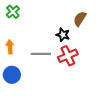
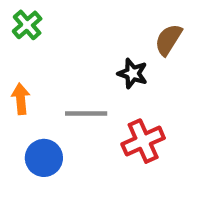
red cross: (68, 56) -> (143, 141), moved
blue circle: (12, 75) -> (44, 158), moved

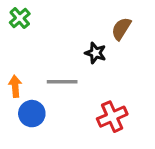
orange arrow: (21, 99) -> (15, 86), moved
red cross: (143, 141) -> (112, 117), moved

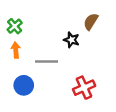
green cross: (20, 18) -> (15, 26), moved
orange arrow: (15, 86) -> (16, 50), moved

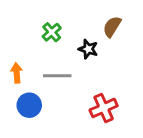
green cross: (15, 26) -> (52, 32), moved
orange arrow: (16, 50) -> (17, 73), moved

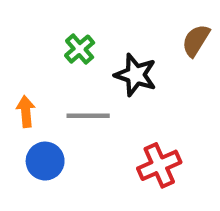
brown semicircle: (112, 27) -> (196, 40), moved
black star: (88, 49) -> (136, 75), size x1.4

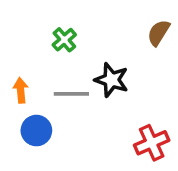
black star: (136, 75) -> (111, 80), moved
red cross: (159, 165) -> (152, 143), moved

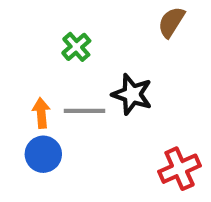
brown semicircle: (159, 33) -> (171, 22), moved
orange arrow: (21, 90) -> (41, 113), moved

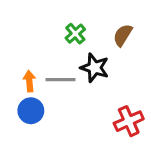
brown semicircle: (171, 22) -> (123, 35), moved
green cross: (76, 47) -> (75, 34), moved

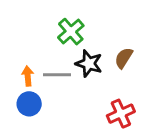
green cross: (75, 34) -> (71, 32), size x1.4
brown semicircle: (123, 35) -> (124, 58), moved

